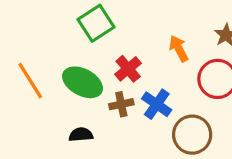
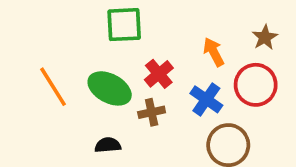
green square: (96, 23) -> (124, 25), turned 30
blue cross: (157, 104) -> (206, 99), moved

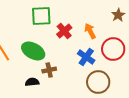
brown star: (265, 37) -> (118, 15), moved
red cross: (159, 74) -> (64, 31), moved
brown cross: (152, 112) -> (49, 70), moved

